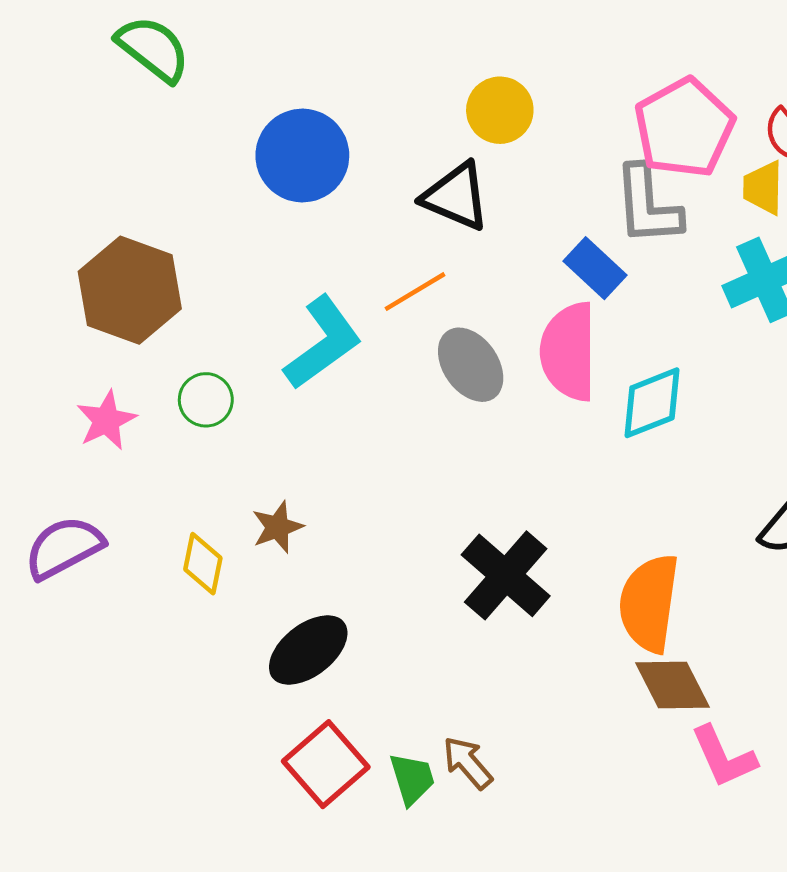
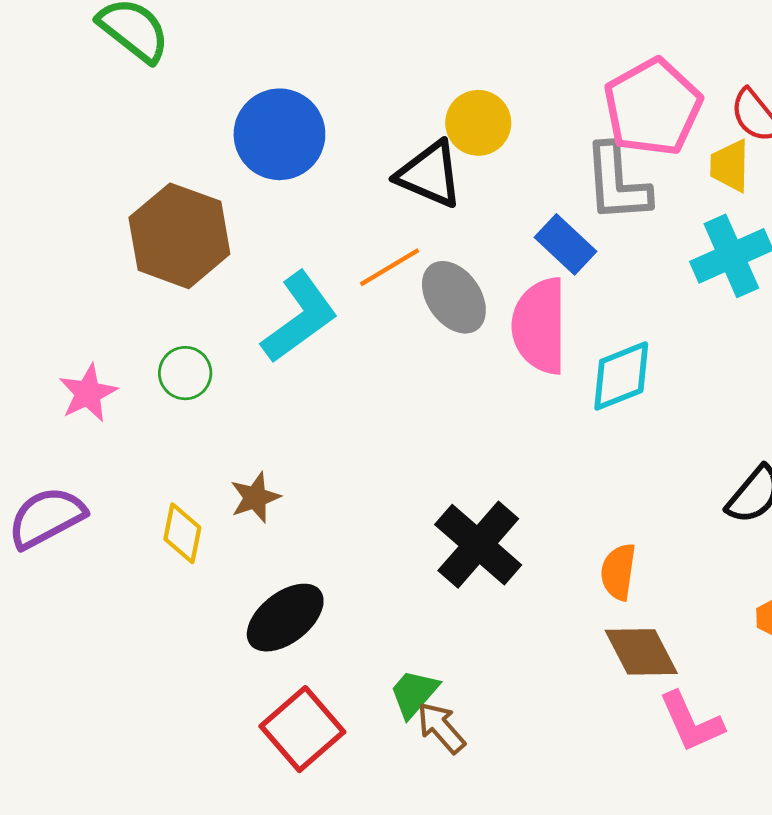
yellow circle: (500, 110) -> (478, 123), moved
brown hexagon: (130, 290) -> (179, 236), moved
gray ellipse: (471, 365) -> (454, 297), moved
orange semicircle: (649, 603) -> (618, 572), size x0.6
green trapezoid: (412, 779) -> (414, 693), moved, turned -122

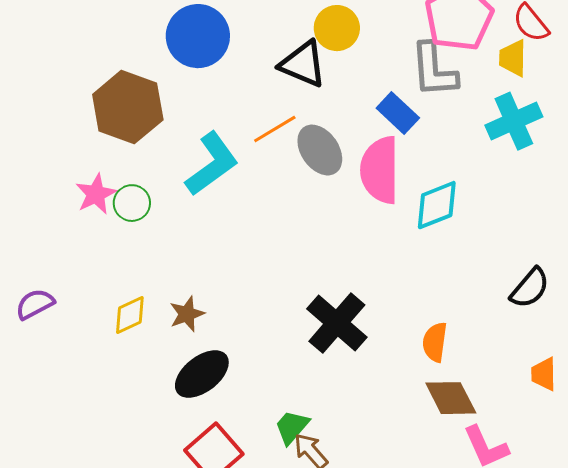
pink star: (88, 393) -> (96, 194), moved
brown star: (255, 497) -> (187, 314), moved
purple semicircle: (46, 517) -> (35, 304), size x0.7
yellow diamond: (182, 533) -> (130, 315), turned 54

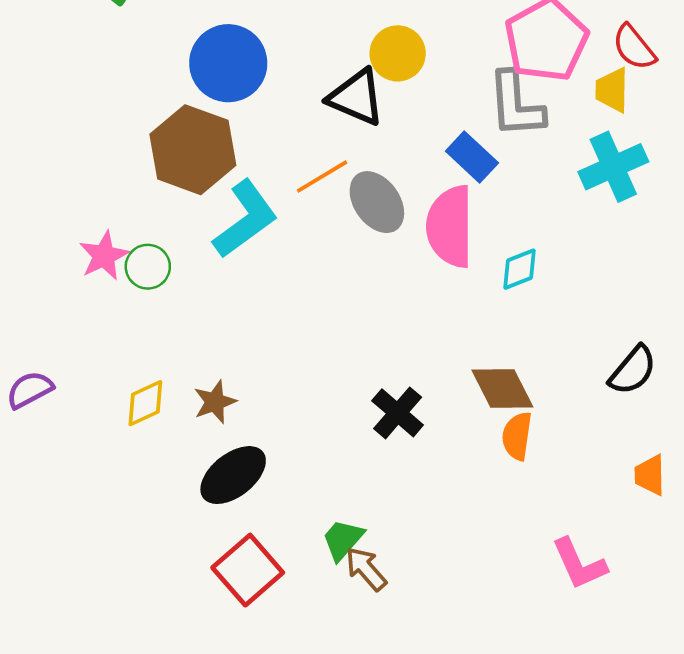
brown hexagon: (128, 107) -> (193, 150), moved
cyan diamond: (437, 205) -> (519, 269), size x0.7
black cross: (337, 323) -> (398, 413), size x0.7
brown diamond: (451, 398) -> (502, 389), moved

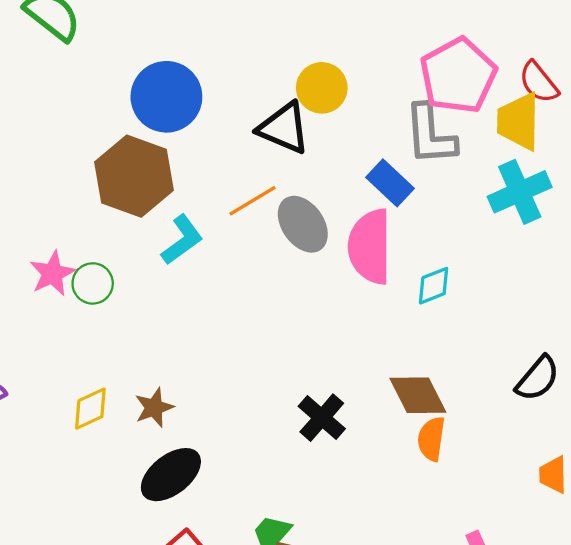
yellow trapezoid: (612, 90) -> (519, 121), size x1.4
cyan L-shape: (245, 219) -> (182, 240), size x0.7

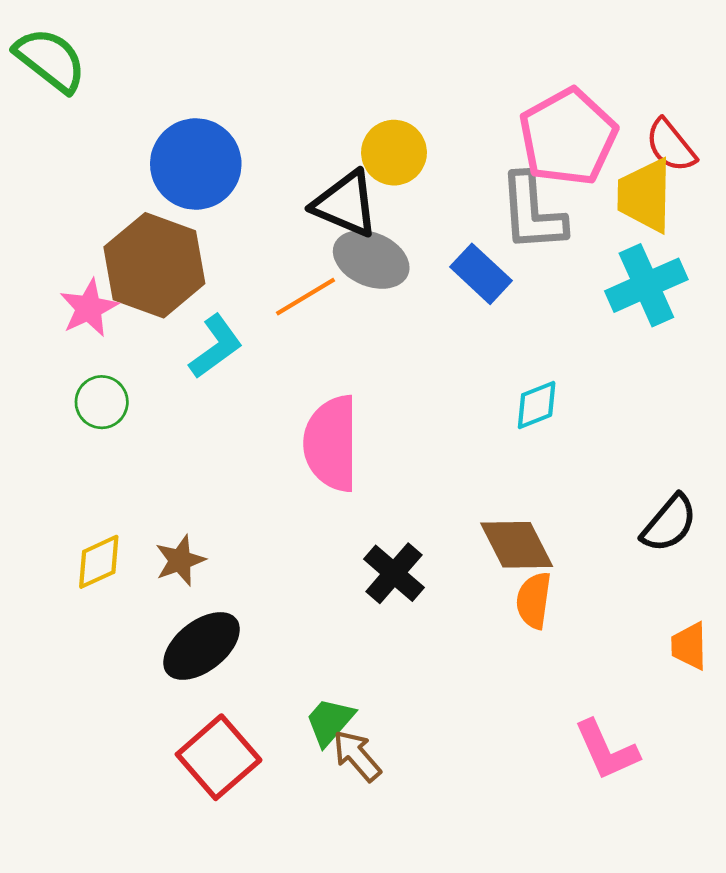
gray ellipse: (303, 224) -> (371, 260), moved, turned -32
pink semicircle: (370, 247) -> (331, 443), moved
pink star: (52, 273) -> (89, 308), moved

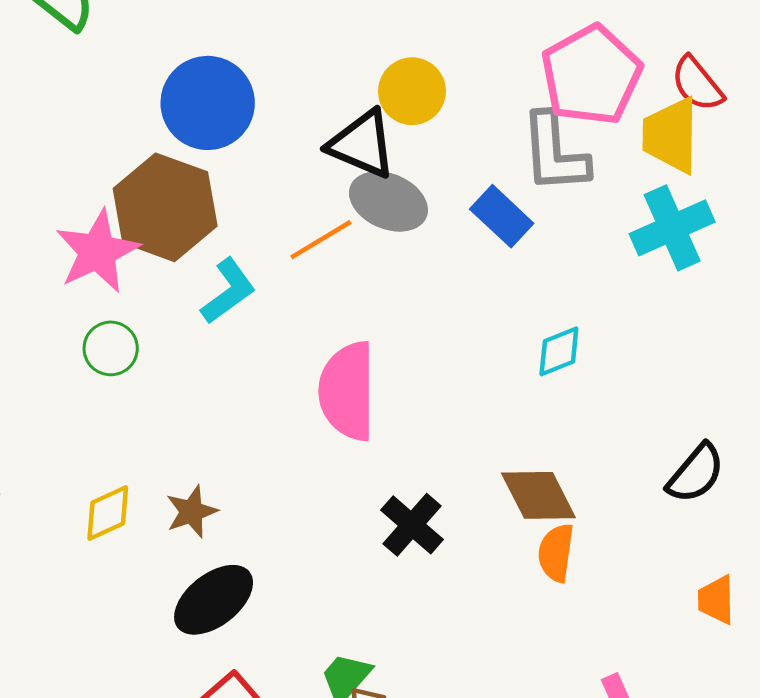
pink star: (89, 308) -> (97, 251), size x1.4

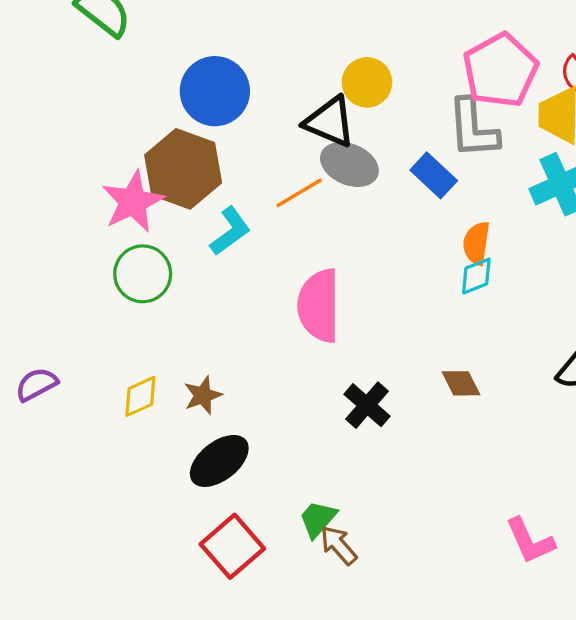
green circle: (111, 348) -> (143, 274), size x1.4
brown diamond: (538, 495) -> (461, 383), size x0.7
orange semicircle: (556, 553) -> (476, 243), moved

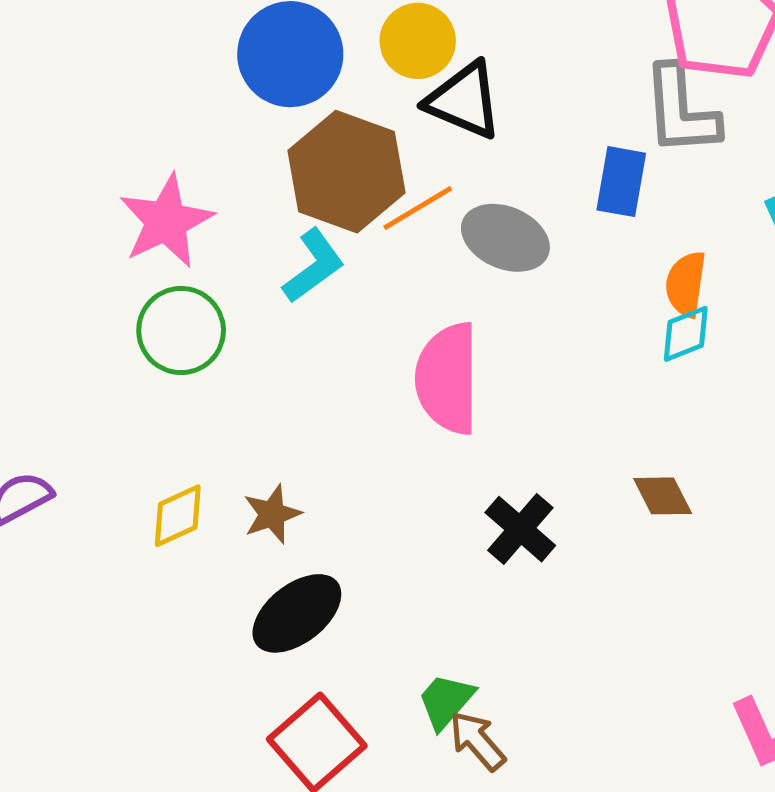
yellow circle: (367, 82) -> (418, 41), moved
gray ellipse: (349, 164) -> (505, 238), moved
brown hexagon: (183, 169) -> (347, 172), moved
blue rectangle: (434, 175) -> (621, 182), turned 57

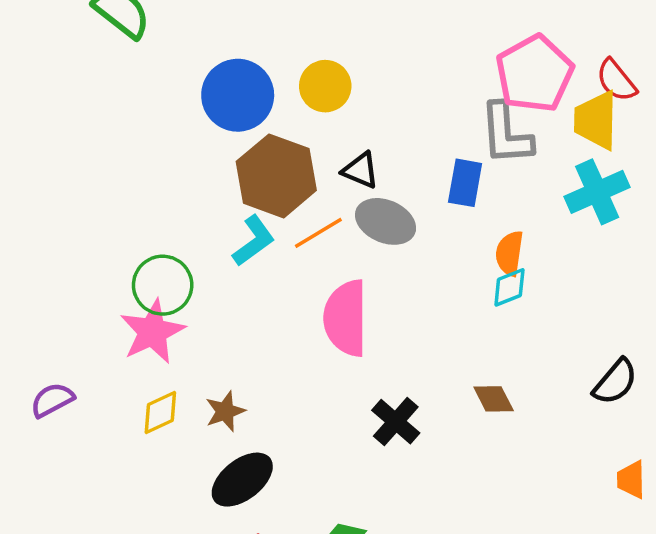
black triangle: (464, 100) -> (360, 170), moved, size x0.7
orange line: (418, 208) -> (318, 233), moved
pink star: (166, 221) -> (152, 332), moved

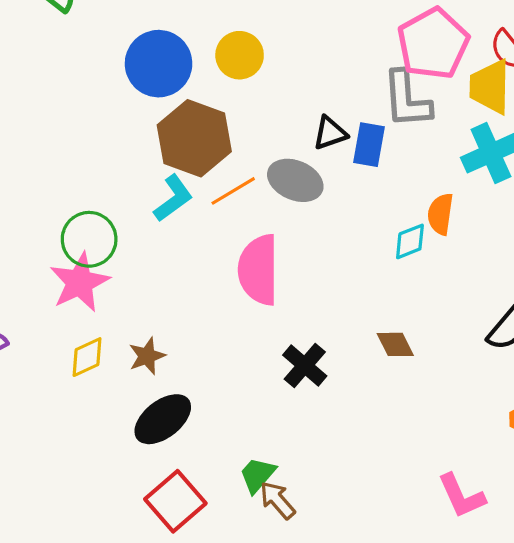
black triangle: (360, 170) -> (330, 133), moved, turned -42
orange semicircle: (509, 253) -> (440, 214), moved

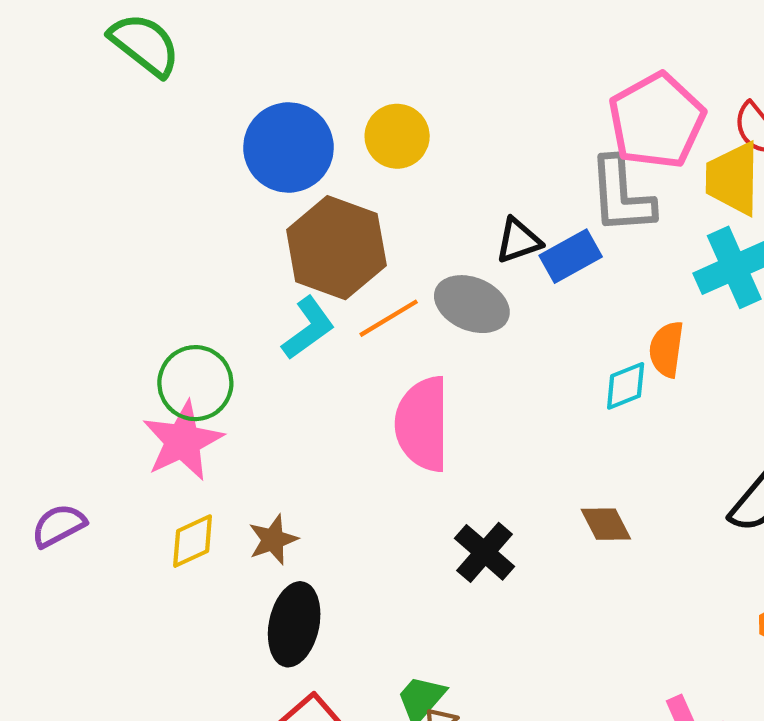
blue rectangle: (369, 145) -> (571, 256), turned 51
black ellipse: (163, 419) -> (294, 624), turned -40

